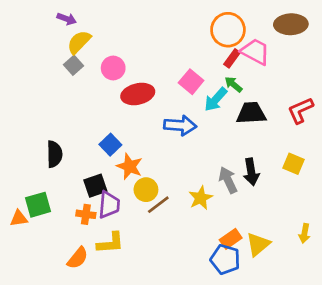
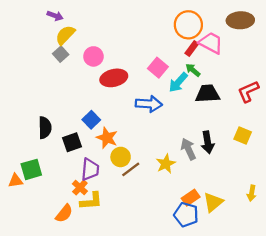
black square: (95, 186) -> (72, 142), moved
orange cross: (86, 214) -> (80, 187), moved, turned 35

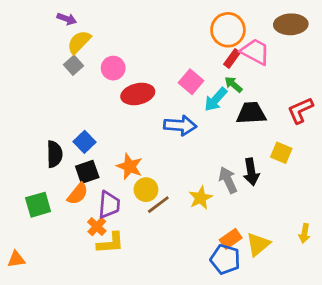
blue square: (91, 120) -> (84, 142), moved
yellow square: (243, 136) -> (281, 153), moved
orange triangle: (16, 181) -> (16, 259), moved
orange semicircle: (64, 213) -> (78, 194), moved

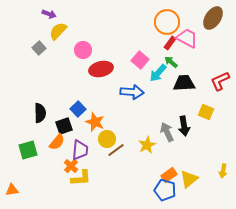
brown ellipse: (291, 24) -> (213, 18), turned -55
gray square: (74, 65) -> (39, 48), moved
blue square: (84, 142) -> (78, 109), moved

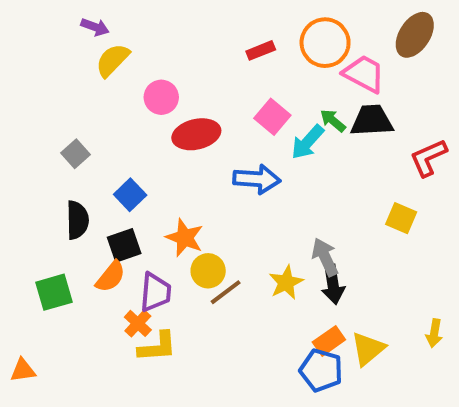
red rectangle: (170, 43) -> (261, 50), moved, turned 32
gray square: (39, 48) -> (75, 154), moved
black trapezoid: (184, 83) -> (372, 121), moved
blue square: (78, 109) -> (130, 195), moved
black arrow: (184, 126) -> (333, 284), moved

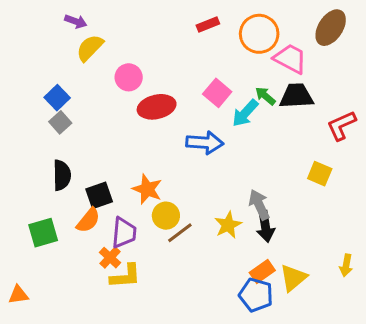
red rectangle: (261, 50) -> (208, 24), moved
blue square: (130, 195) -> (57, 98), moved

